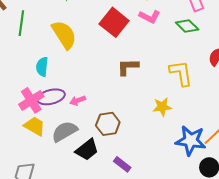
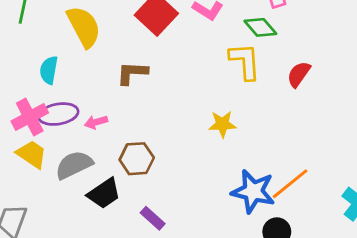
brown L-shape: (128, 67) -> (132, 73), moved
yellow L-shape: (181, 73) -> (245, 61), moved
yellow star: (162, 107) -> (222, 124), moved

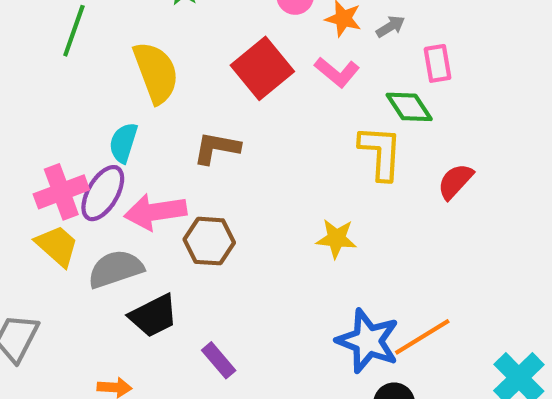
cyan semicircle: (49, 70) -> (123, 143), moved
purple ellipse: (58, 114) -> (103, 193), turned -57
pink arrow: (96, 122) -> (155, 212), size x1.8
brown hexagon: (137, 159) -> (209, 241), moved

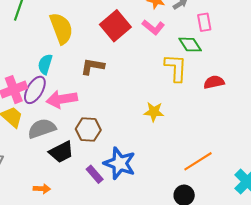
red semicircle: (455, 181) -> (214, 82), turned 36
brown hexagon: (209, 241) -> (88, 130), moved
blue star: (368, 341) -> (120, 163), moved

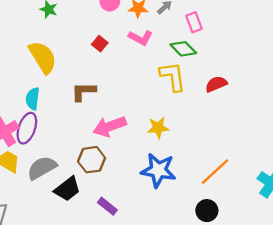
red square: (115, 26) -> (100, 44), size x0.5
pink arrow: (62, 99) -> (110, 126), moved
blue star: (120, 163) -> (158, 170), moved

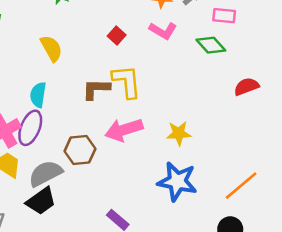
pink rectangle: (194, 22) -> (224, 16), turned -66
yellow semicircle: (43, 57) -> (51, 48), size x0.7
yellow L-shape: (173, 76) -> (127, 81), moved
brown hexagon: (92, 160) -> (80, 150), moved
black trapezoid: (67, 189) -> (41, 201), moved

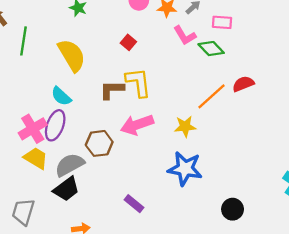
pink L-shape: (163, 31) -> (185, 35), moved, turned 30
yellow semicircle: (51, 48) -> (72, 55), size x1.4
cyan semicircle: (38, 95) -> (61, 96), turned -55
orange line: (241, 186) -> (212, 96), moved

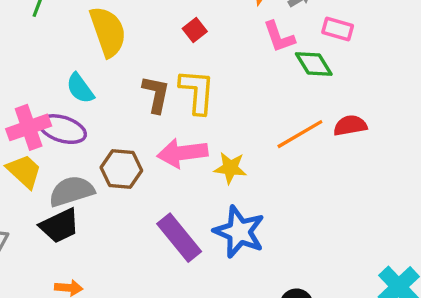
brown L-shape: (112, 90) -> (156, 94), turned 90
purple ellipse: (55, 125) -> (62, 129), turned 76
yellow star: (185, 126) -> (230, 168), moved
purple rectangle: (134, 204) -> (179, 238), moved, size x1.6

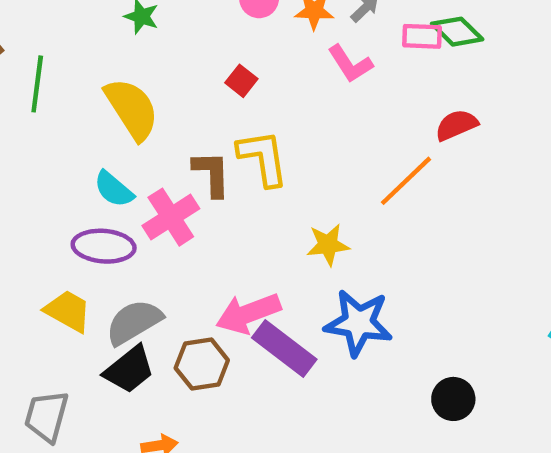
green diamond: (314, 64) -> (457, 32), moved
red semicircle: (350, 125) -> (456, 125), moved
pink cross: (29, 127) -> (171, 217), moved
pink arrow: (182, 153) -> (248, 313), moved
brown hexagon: (121, 169) -> (202, 364), moved

